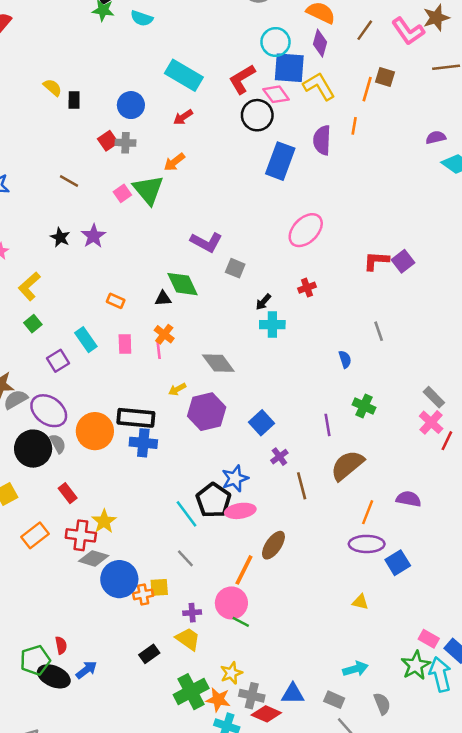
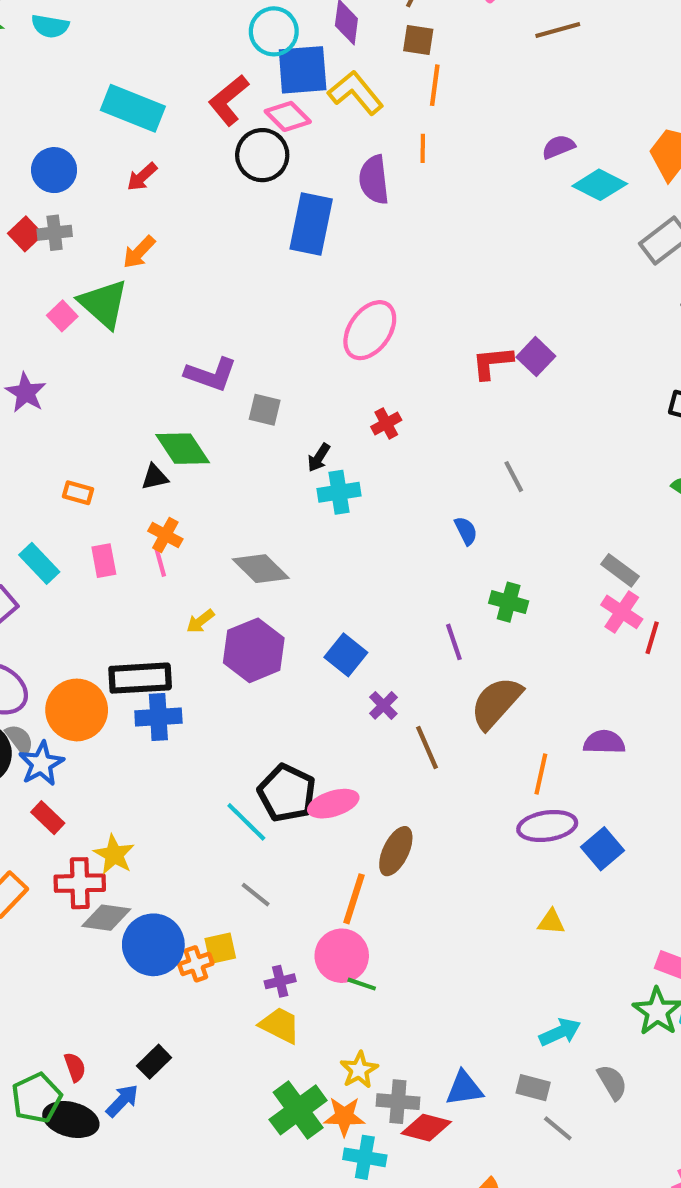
brown square: (385, 77) -> (418, 40), moved
blue star: (235, 478) -> (41, 764), moved
black rectangle: (149, 654) -> (154, 1062), moved

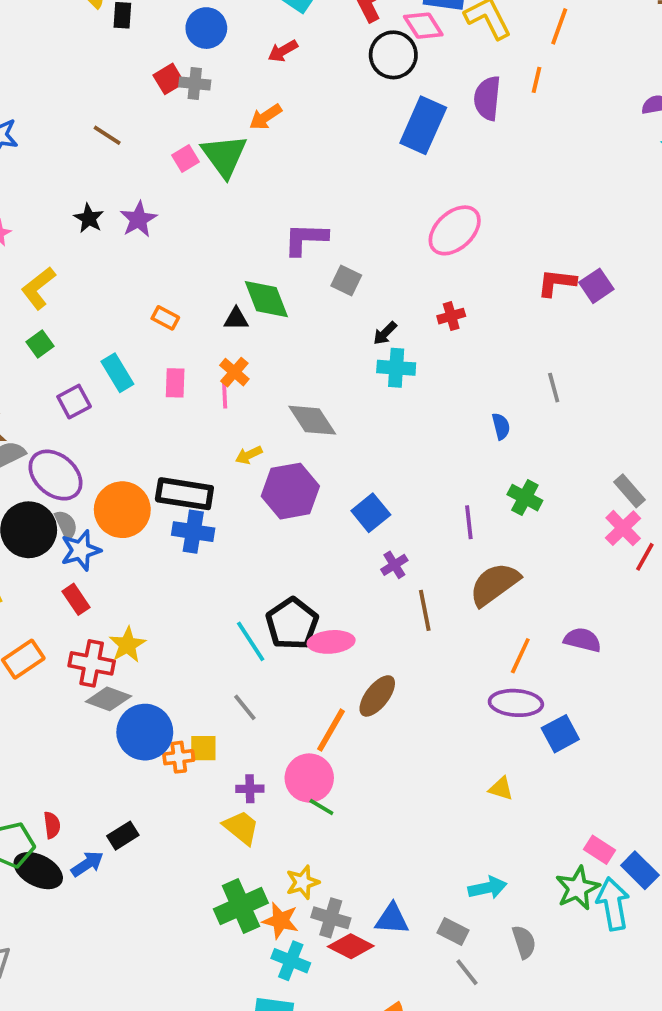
purple L-shape: (211, 374) -> (306, 239), turned 150

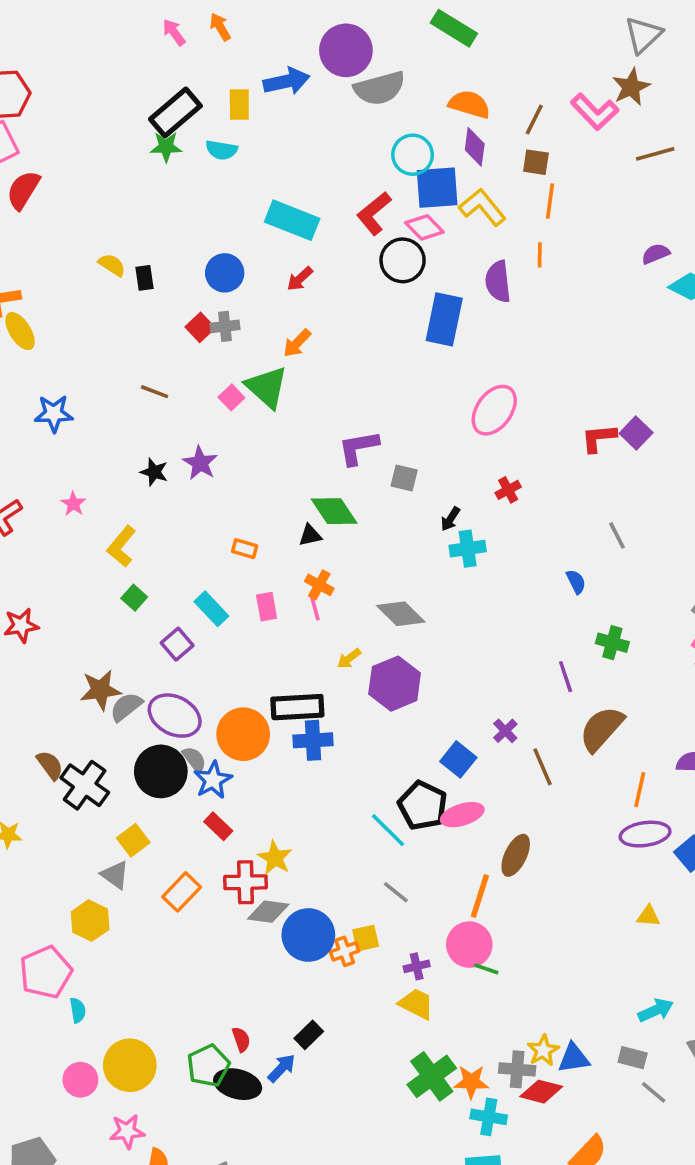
blue square: (371, 513) -> (458, 759), moved
yellow star: (303, 882) -> (543, 1050), moved

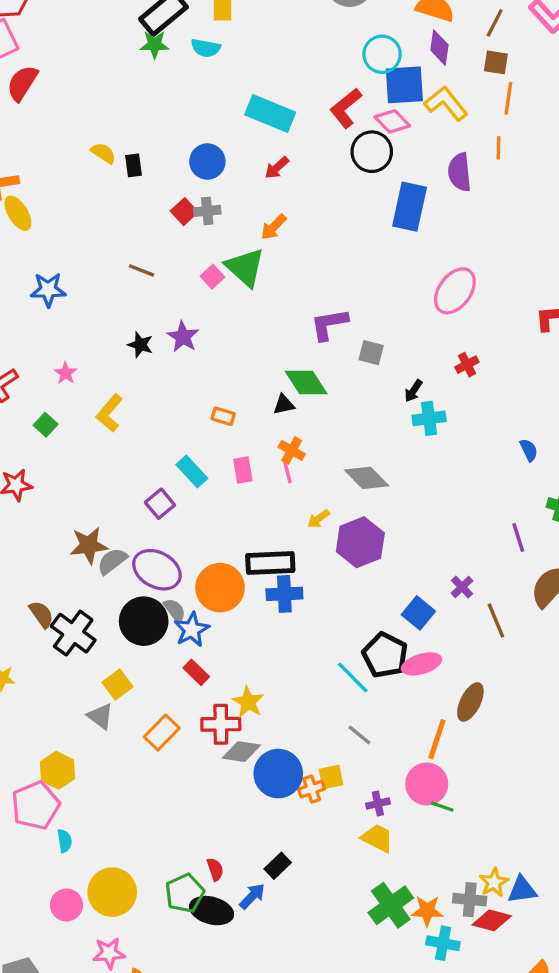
green square: (134, 598) -> (46, 425), moved
yellow hexagon: (90, 921) -> (58, 770), moved

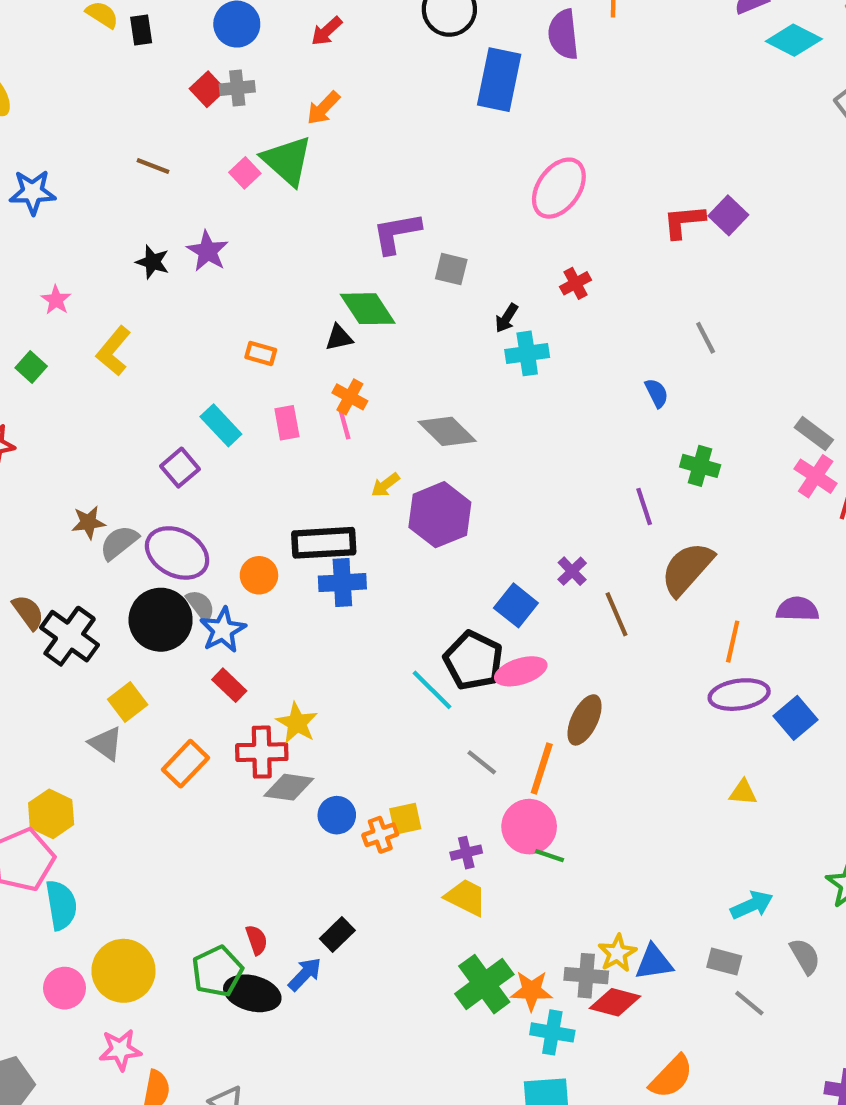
brown star: (89, 545) -> (88, 522), size x0.7
orange circle: (220, 588) -> (259, 575), size x0.6
gray line: (359, 735) -> (482, 762), moved
blue circle: (278, 774) -> (337, 815), size x0.6
cyan semicircle: (65, 841) -> (61, 905), size x1.6

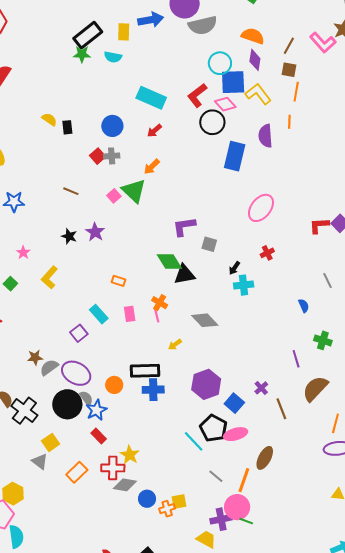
black triangle: (339, 338) -> (184, 274), moved, size x1.6
purple hexagon: (440, 515) -> (206, 384), moved
purple cross: (466, 853) -> (221, 519), moved, size x1.5

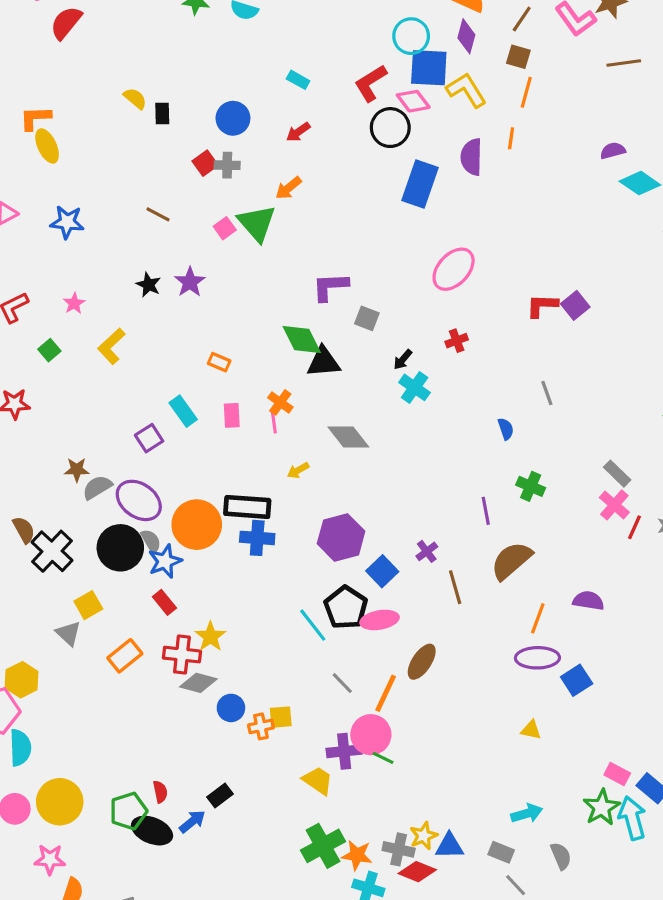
cyan rectangle: (151, 98) -> (298, 80), size x0.5
cyan cross: (244, 285) -> (415, 387), turned 36
orange circle: (114, 385) -> (197, 525), size x1.8

